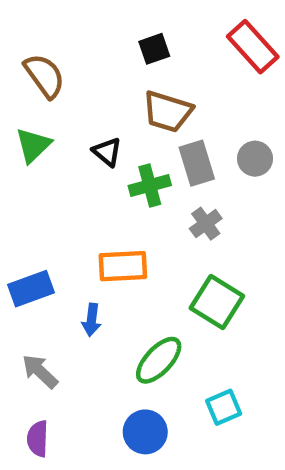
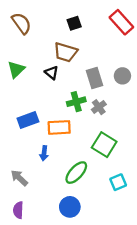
brown semicircle: (44, 76) -> (21, 23), moved
brown trapezoid: (168, 112) -> (66, 52), moved
green cross: (150, 185) -> (76, 102), moved
blue rectangle: (31, 289) -> (28, 120), moved
cyan square: (224, 407) -> (118, 182), moved

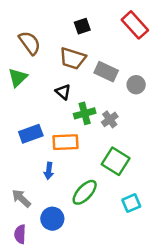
brown semicircle: (21, 23) -> (30, 43), moved
black triangle: (52, 73) -> (63, 92), moved
gray rectangle: (95, 78) -> (106, 72), moved, turned -48
blue circle: (70, 207) -> (52, 219), moved

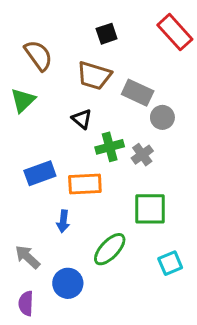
gray circle: (136, 85) -> (162, 117), moved
green square: (116, 161) -> (150, 209), turned -32

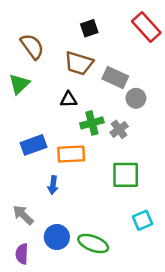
black triangle: (82, 119) -> (69, 100), turned -42
green ellipse: (110, 249) -> (93, 243), moved, turned 68

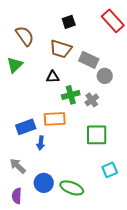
blue rectangle: (34, 145) -> (26, 127), moved

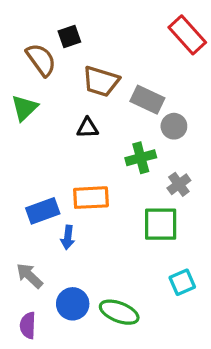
black square: (69, 22) -> (69, 37), moved
green cross: (71, 95) -> (141, 158), moved
gray cross: (92, 100) -> (179, 184), moved

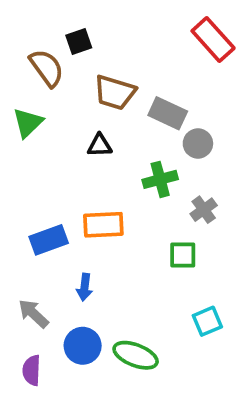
green square: (161, 224) -> (183, 255), size x0.7
blue arrow: (68, 237) -> (84, 287), moved

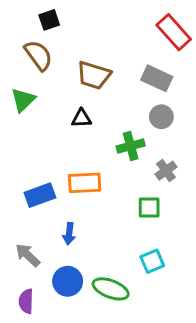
black square: (79, 41) -> (49, 20), moved
gray rectangle: (168, 113) -> (157, 78), moved
cyan square: (207, 321) -> (152, 261), moved

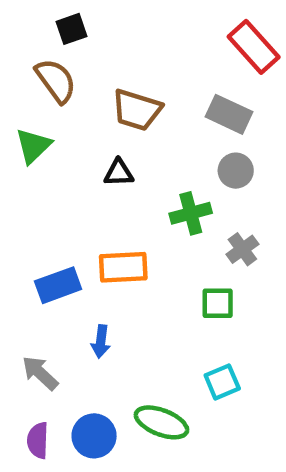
blue circle: (68, 281) -> (94, 436), moved

